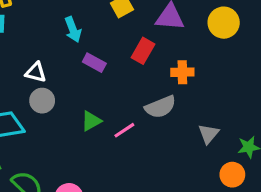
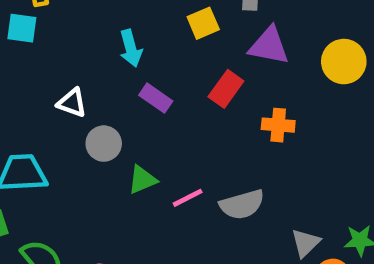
gray circle: (42, 101) -> (104, 144), moved
gray semicircle: (160, 107) -> (242, 204), moved
gray triangle: (209, 134) -> (306, 243), moved

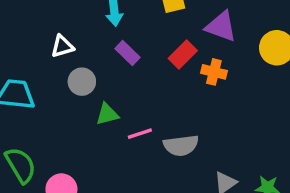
white triangle: (72, 103) -> (62, 46), turned -45
orange cross: (278, 125) -> (214, 72), moved

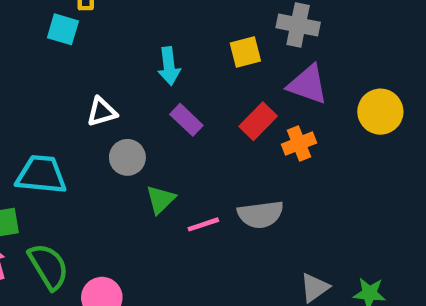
orange cross: (214, 72) -> (299, 144), turned -35
green triangle: (107, 114) -> (161, 200), turned -30
gray semicircle: (181, 145) -> (261, 214), moved

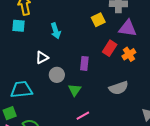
cyan arrow: (169, 66) -> (56, 31), moved
purple rectangle: (186, 120) -> (84, 63), moved, turned 64
pink line: (203, 224) -> (83, 116), moved

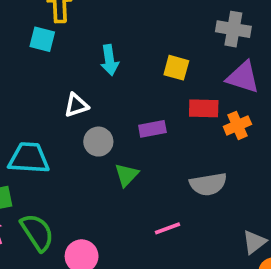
yellow square: (98, 20) -> (176, 68), moved, turned 32
red rectangle: (110, 48) -> (204, 108), turned 49
purple rectangle: (84, 63) -> (152, 129), turned 64
pink line: (83, 116) -> (167, 228), moved

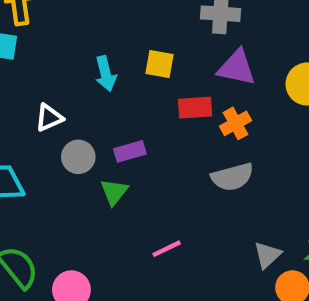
cyan arrow: (110, 60) -> (106, 74), moved
purple rectangle: (152, 129) -> (130, 151), moved
gray semicircle: (208, 184) -> (232, 177), moved

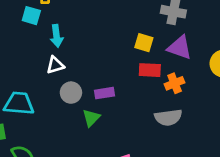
yellow square: (159, 64) -> (144, 43), moved
cyan arrow: (106, 74) -> (57, 36), moved

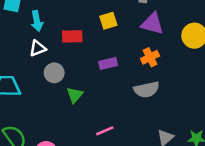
yellow square: (144, 43) -> (108, 21), moved, turned -30
red rectangle: (150, 70) -> (72, 36), moved
purple rectangle: (105, 93) -> (108, 64), moved

